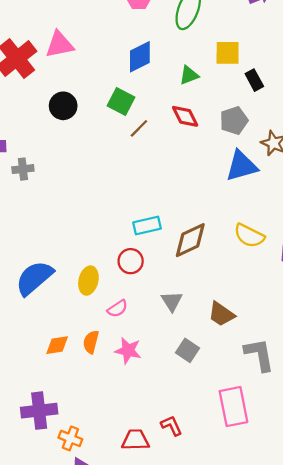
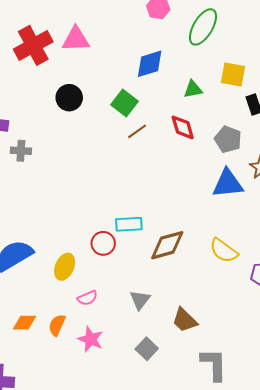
gray pentagon: (234, 120) -> (228, 139), turned 30
red circle: (131, 261) -> (103, 243), moved

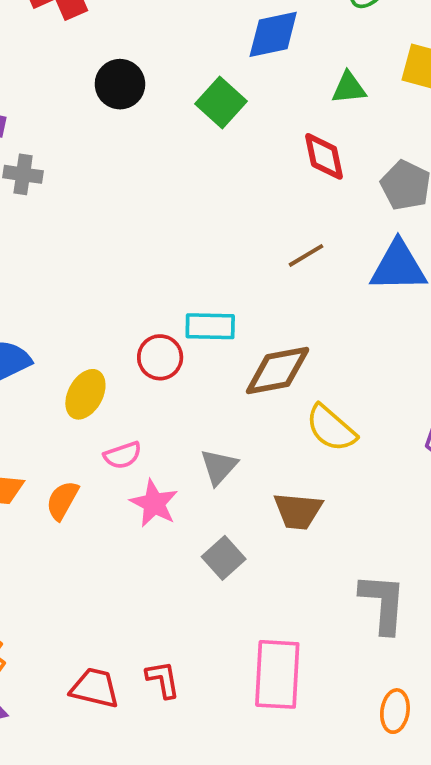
brown line: (137, 131) -> (306, 255), moved
yellow semicircle: (224, 251) -> (331, 428), moved
brown trapezoid: (185, 320) -> (298, 511), turned -44
pink star: (91, 339) -> (154, 503), moved
gray L-shape: (214, 364) -> (383, 603), moved

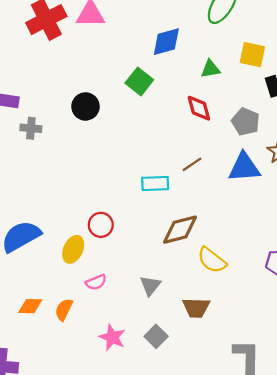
black circle: (120, 84) -> (86, 106), moved
cyan rectangle: (210, 326) -> (155, 183), moved
red circle: (160, 357) -> (101, 225), moved
pink star: (154, 503) -> (112, 337), moved

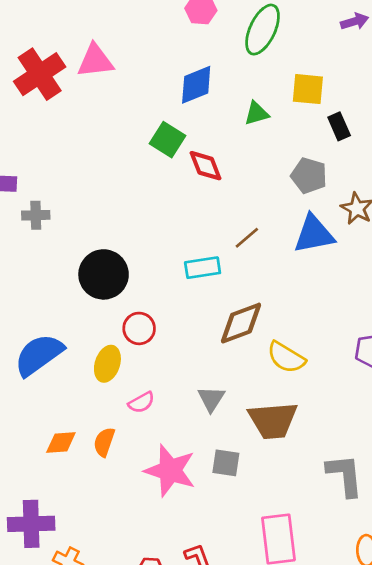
black circle: (86, 106) -> (104, 274), moved, size x1.4
red diamond: (199, 108) -> (206, 166), moved
brown trapezoid: (196, 308) -> (273, 420), size x1.4
gray square: (156, 336) -> (226, 463), turned -30
pink star: (112, 337) -> (170, 470), size x1.5

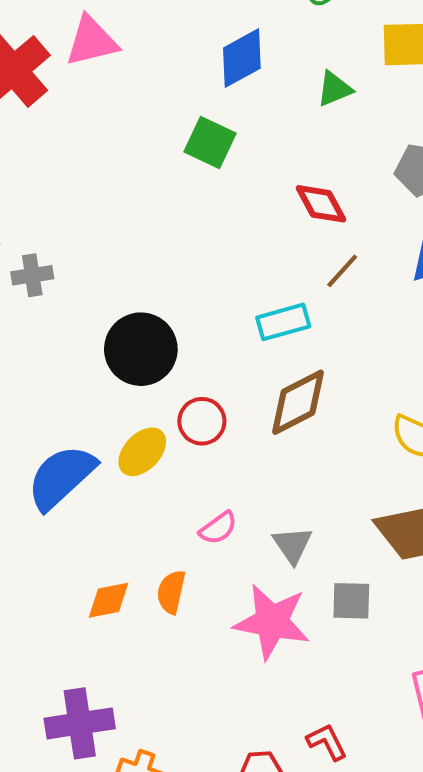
red diamond: (206, 166) -> (321, 204), moved
brown diamond: (241, 323) -> (298, 402), moved
yellow ellipse: (107, 364) -> (142, 452), moved, turned 32
gray triangle: (211, 399) -> (292, 545), moved

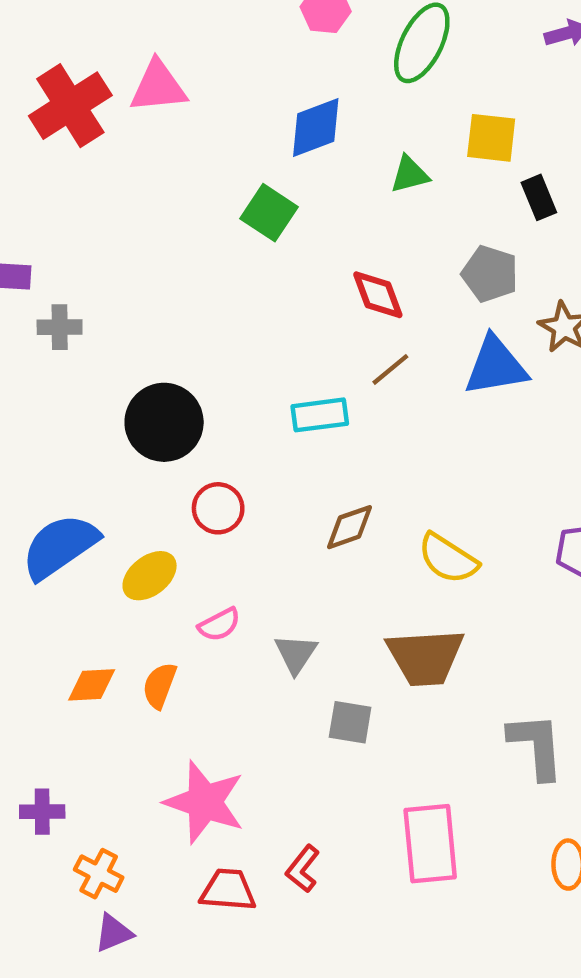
brown diamond: (298, 402) -> (350, 527), moved, size x0.7
yellow ellipse: (142, 452) -> (150, 576), moved
pink star: (272, 622) -> (205, 802), moved
purple cross: (80, 723) -> (42, 812), size x0.6
red L-shape: (327, 742) -> (303, 869), turned -123

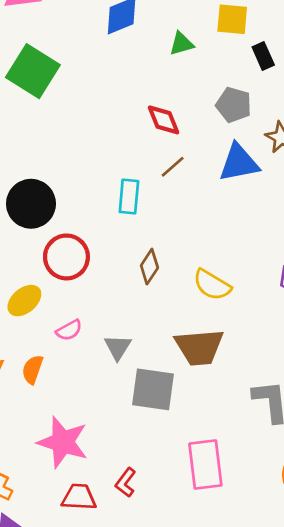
green square: (269, 213) -> (33, 71), moved, size x1.5
cyan rectangle: (320, 415) -> (129, 197), turned -76
red circle: (218, 508) -> (66, 257), size x1.4
brown diamond: (350, 527) -> (149, 267), turned -36
gray square: (350, 722) -> (153, 389), size x1.6

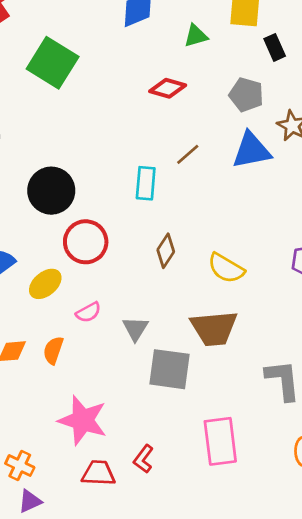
red diamond: (163, 120) -> (168, 88), moved, turned -52

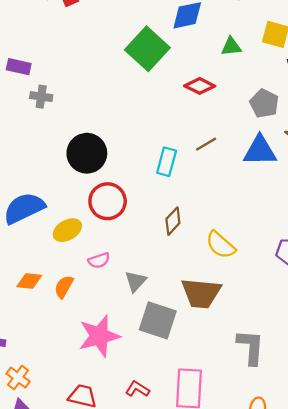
green square: (53, 63) -> (147, 49), moved
pink star: (83, 420) -> (99, 336), moved, turned 30
red L-shape: (143, 459) -> (137, 389), moved, turned 75

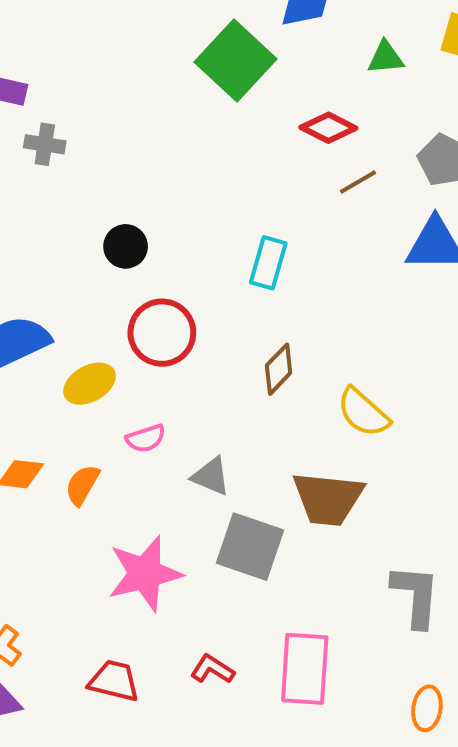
brown line: (206, 144) -> (358, 182), moved
black circle: (87, 153) -> (126, 246), size x0.6
gray triangle: (136, 281) -> (211, 476), turned -50

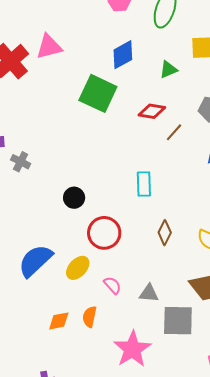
gray cross: (45, 144) -> (21, 162), turned 36
pink semicircle: (146, 438) -> (112, 285), turned -96

